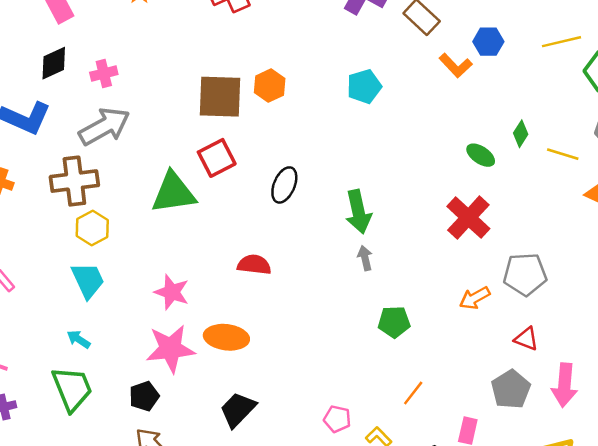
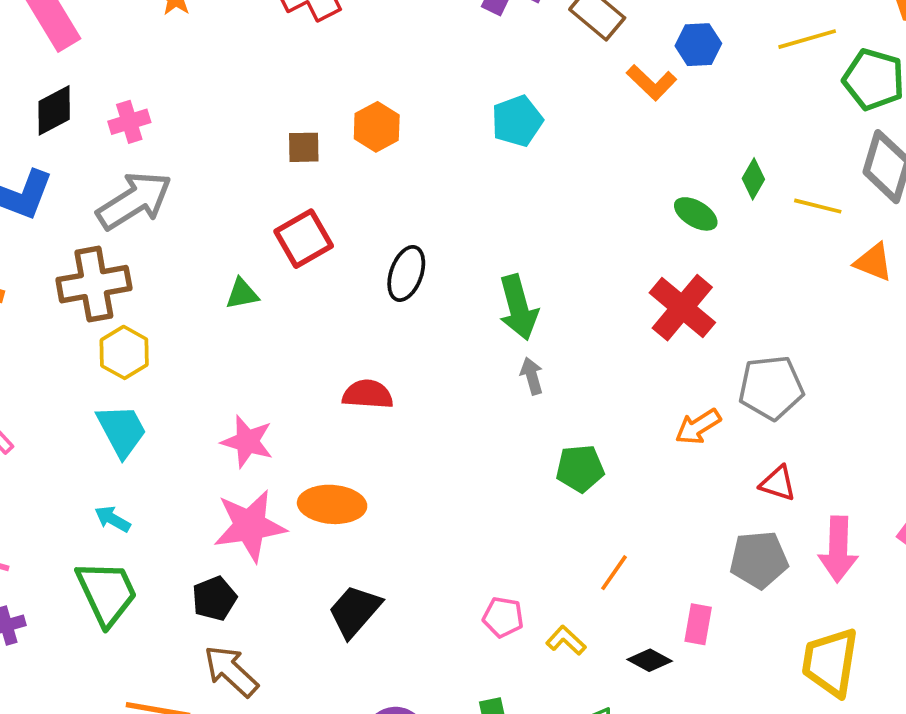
brown square: (220, 97) -> (304, 147), size x0.5
green triangle: (173, 193) -> (242, 294), size x0.5
gray pentagon: (511, 389) -> (759, 560), turned 30

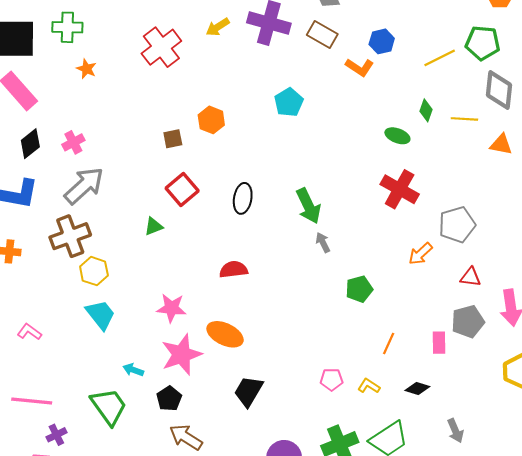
yellow line: (807, 39) -> (440, 58), moved
orange ellipse: (332, 504) -> (225, 334), turned 32
cyan arrow: (112, 519) -> (133, 370), moved
pink rectangle: (698, 624) -> (439, 343), moved

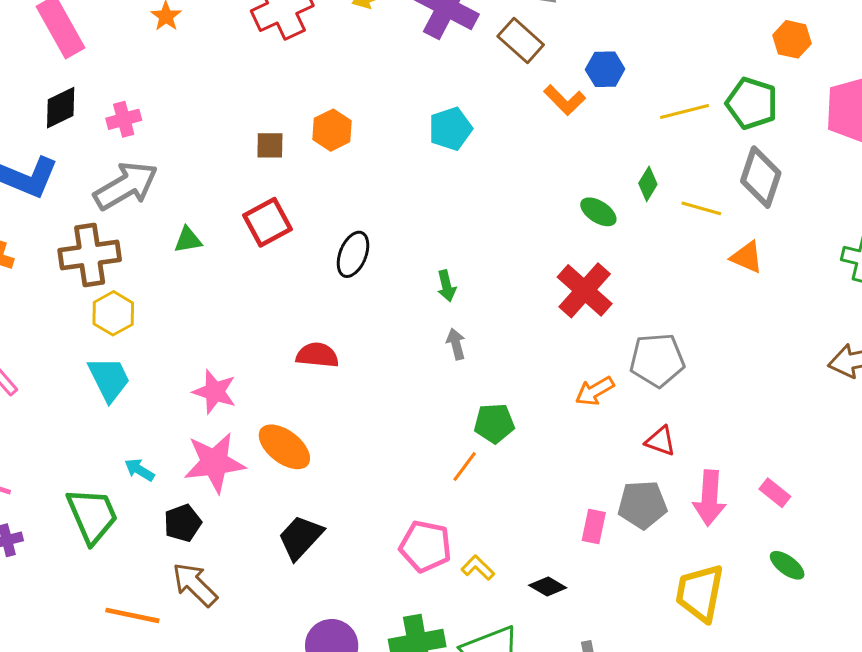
green arrow: (308, 206) -> (446, 286), size x0.6
green triangle: (153, 226) -> (188, 240), moved
orange line: (389, 343) -> (465, 466), moved
pink pentagon: (332, 379) -> (425, 546), size x1.5

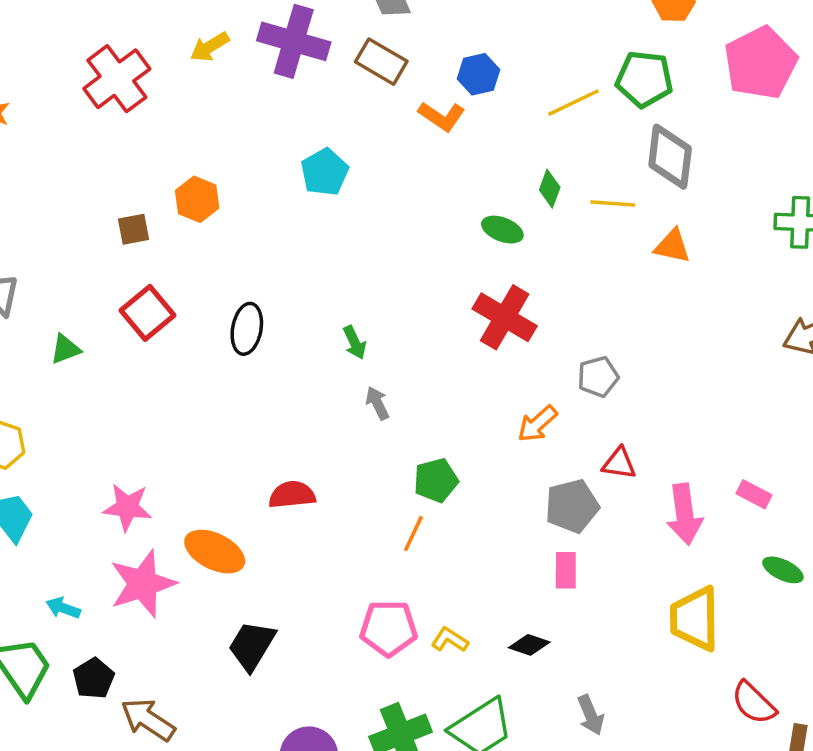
red semicircle: (317, 355) -> (292, 495), moved
gray pentagon: (657, 360) -> (598, 377), size x0.7
gray pentagon: (642, 505) -> (572, 506), moved
black pentagon: (183, 523) -> (94, 678), moved

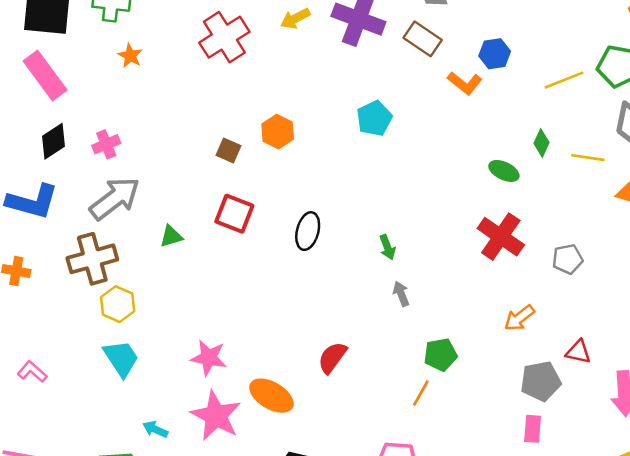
brown square: (134, 229) -> (229, 151), turned 30
red square: (148, 313) -> (234, 214), turned -33
gray pentagon: (598, 377) -> (568, 259), moved
red semicircle: (292, 495) -> (332, 357), turned -52
pink star: (143, 584) -> (216, 416), turned -30

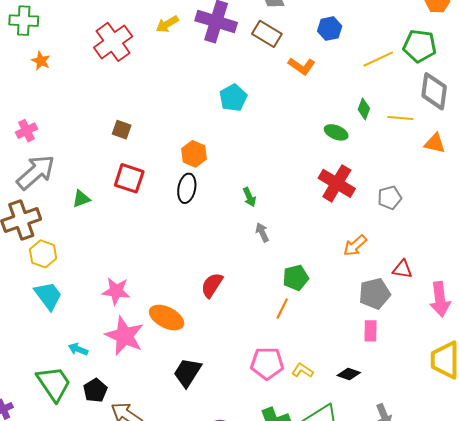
blue hexagon: (495, 54) -> (330, 29), moved
orange hexagon: (278, 132) -> (194, 154), moved

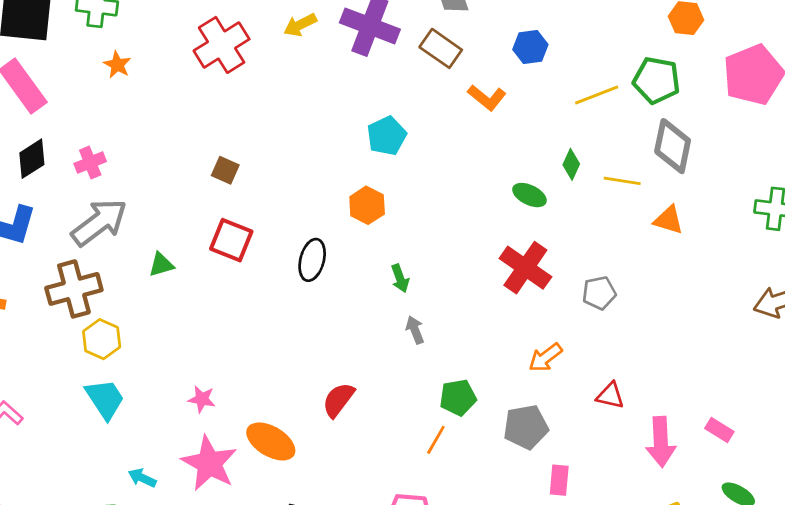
orange hexagon: (194, 154) -> (367, 205), moved
pink star: (116, 291) -> (202, 399), size x0.7
gray pentagon: (375, 294) -> (526, 427), moved

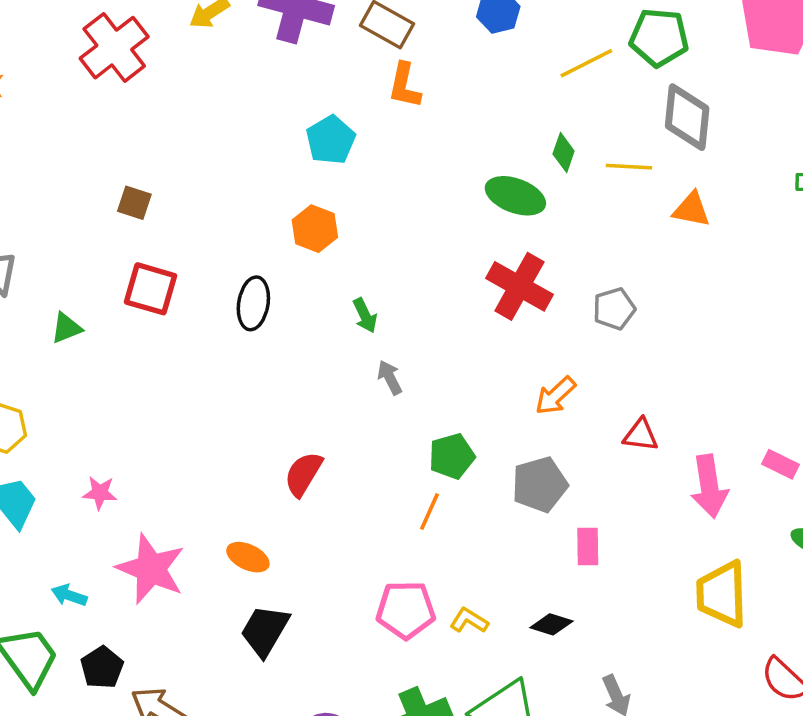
orange L-shape: (487, 98) -> (405, 86), moved, turned 69
green ellipse: (529, 195) -> (515, 196), size x1.4
pink star: (202, 399) -> (100, 493), moved
orange ellipse: (271, 441) -> (248, 557), moved, size x0.7

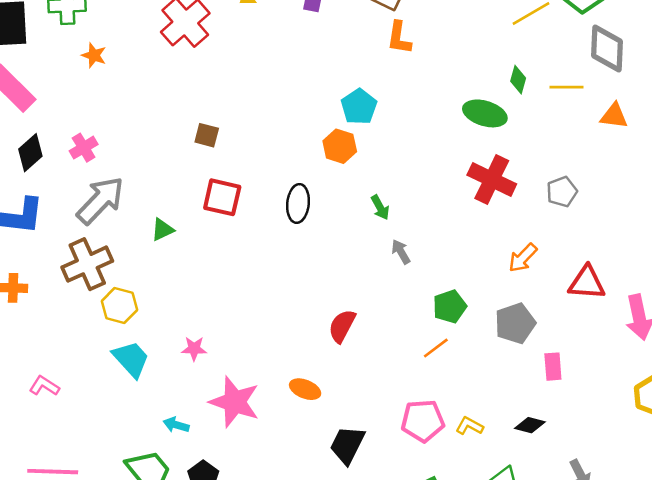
cyan pentagon: (331, 140) -> (359, 107), moved
red triangle: (641, 435) -> (587, 283), size x1.4
orange line: (430, 512) -> (436, 348), turned 32
black trapezoid: (265, 631) -> (347, 445), moved

